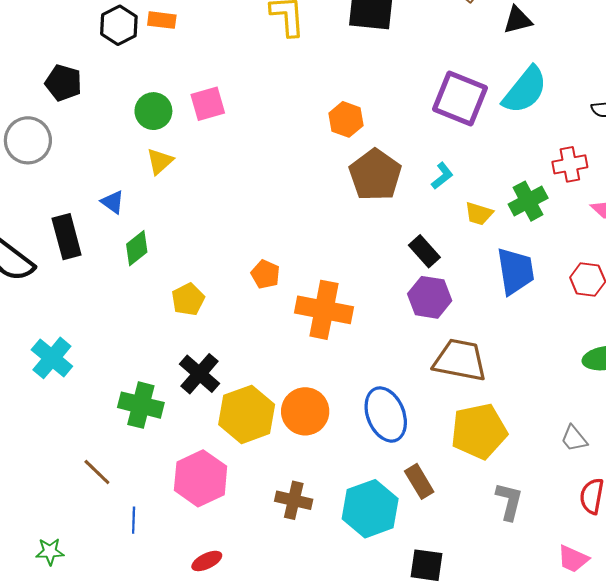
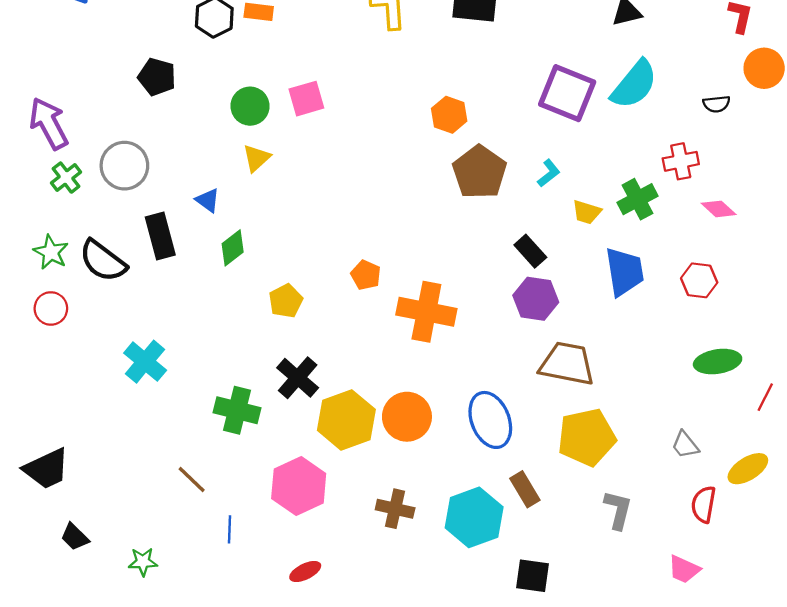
gray circle: (28, 140) -> (124, 166), moved

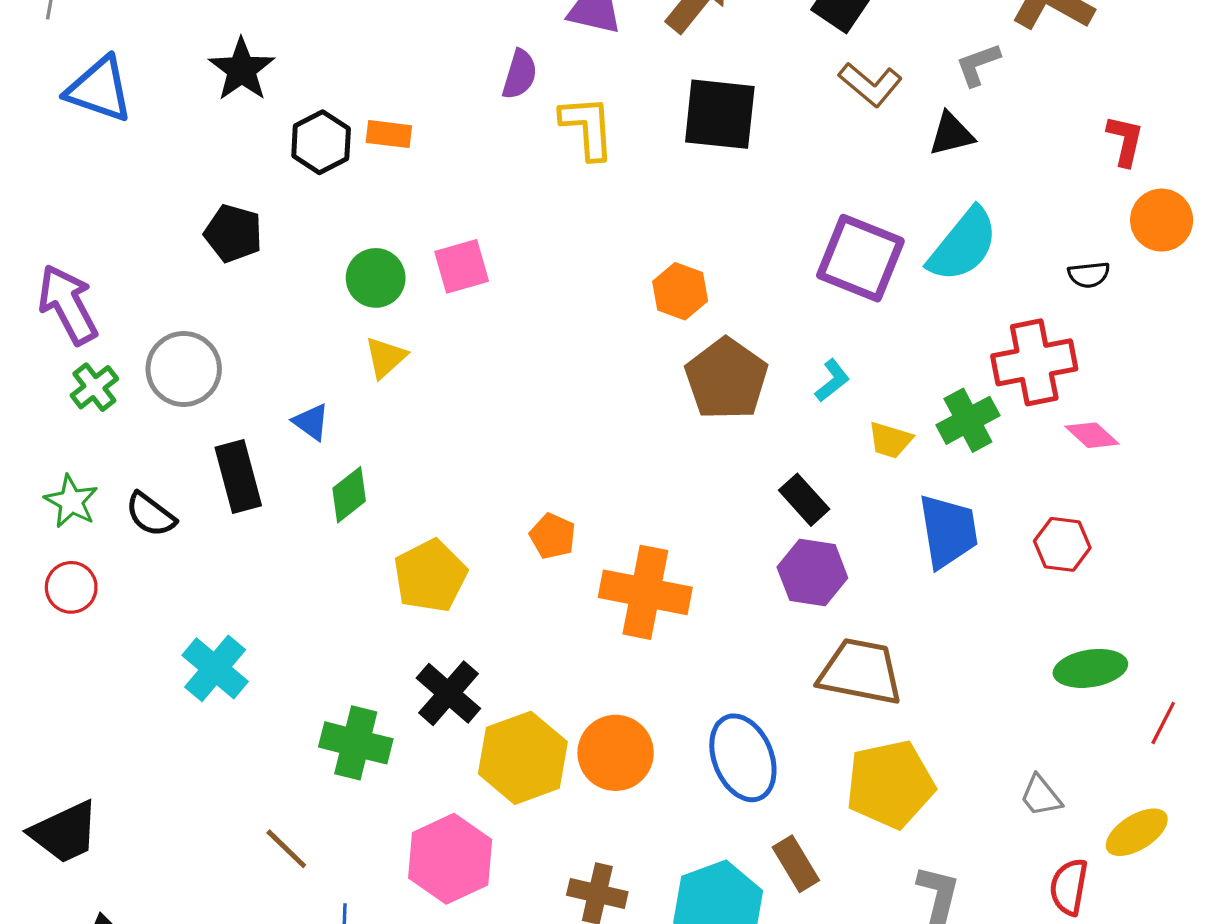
red cross: (681, 161) -> (1034, 362), size x1.5
black semicircle: (103, 261) -> (151, 515), size x0.7
yellow pentagon: (286, 301) -> (430, 576), size x1.4

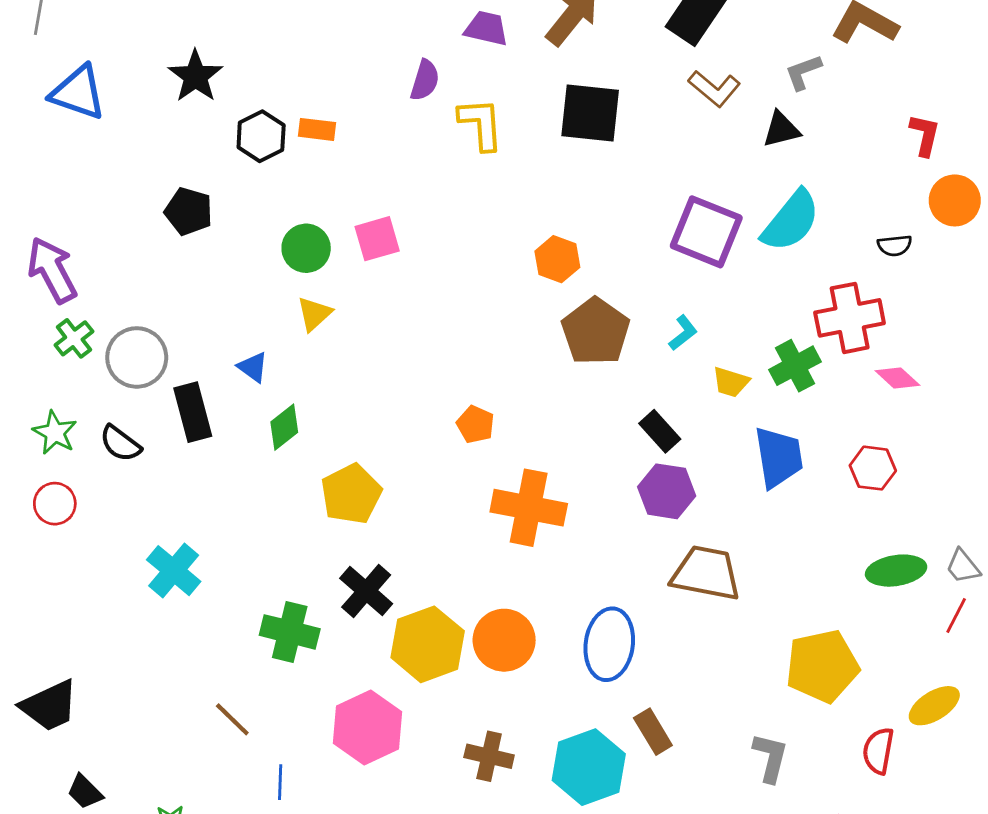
gray circle: (184, 369) -> (137, 357), moved
orange pentagon: (553, 536) -> (475, 424), moved
blue ellipse: (743, 758) -> (609, 644), turned 30
yellow pentagon: (890, 784) -> (822, 666), moved
gray trapezoid: (1041, 796) -> (963, 566), moved

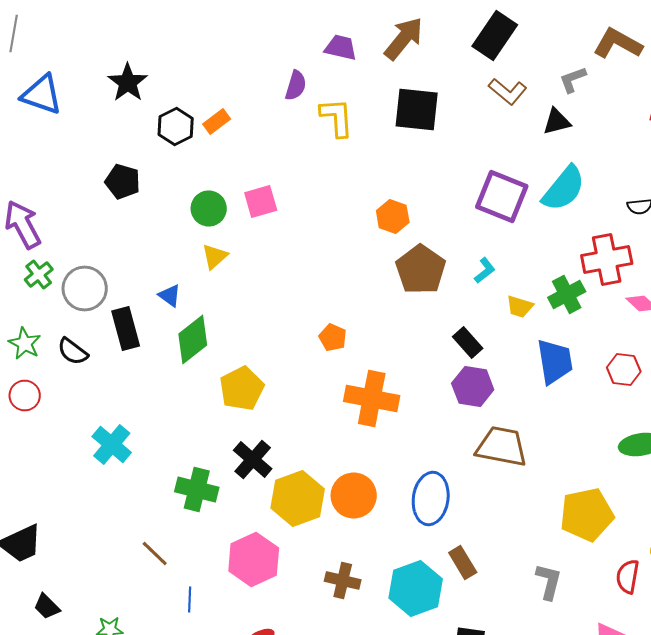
orange rectangle: (317, 129) -> (217, 122), turned -44
green diamond: (284, 427) -> (193, 340), size x1.4

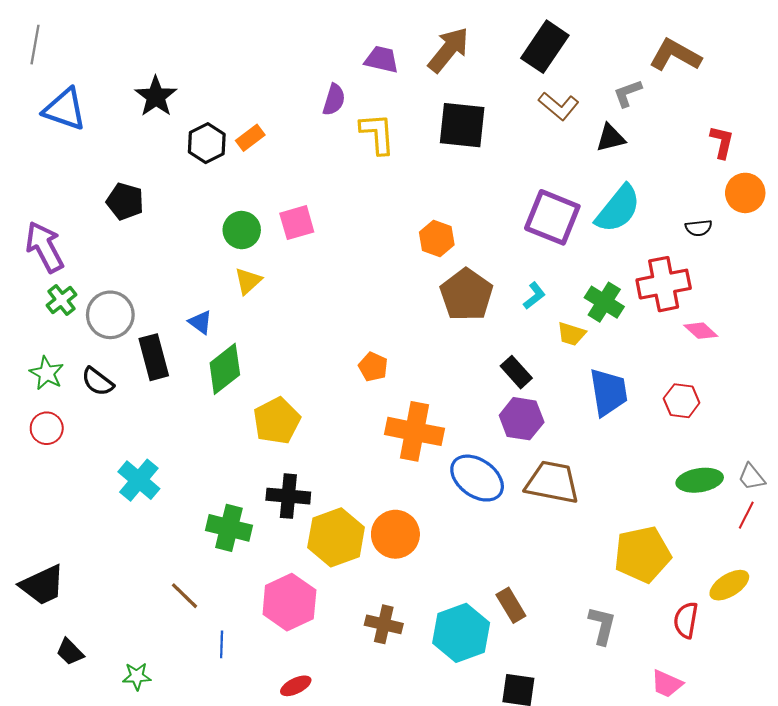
black pentagon: (123, 182) -> (125, 201), moved
green cross: (567, 294) -> (604, 302), moved, turned -30
black cross: (253, 460) -> (288, 496), turned -36
blue ellipse: (431, 498) -> (477, 478), moved, turned -63

